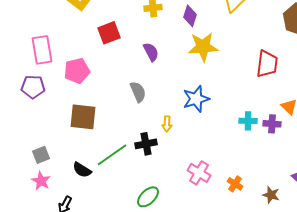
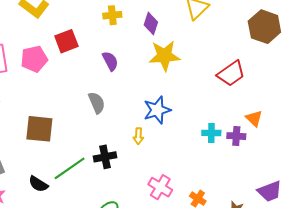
red trapezoid: (267, 64) -> (231, 74), turned 48
pink pentagon: (77, 71) -> (34, 59), moved
yellow arrow: (167, 124) -> (138, 136), moved

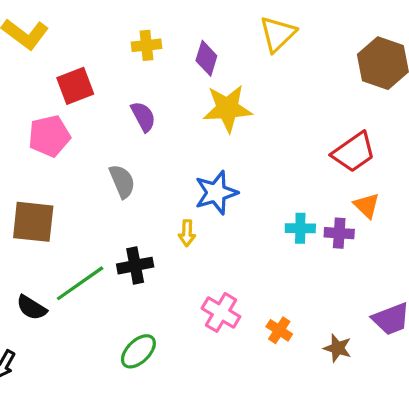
pink pentagon: (34, 59) -> (49, 136), moved
red trapezoid: (231, 74) -> (354, 152), moved

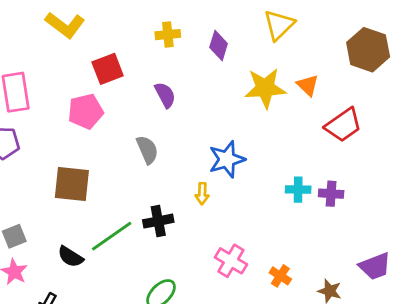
yellow star: (227, 108) -> (265, 88), moved
orange triangle: (367, 206) -> (308, 85), moved

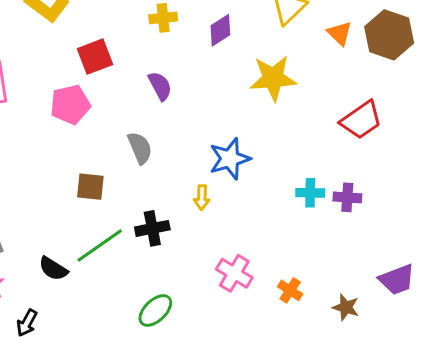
purple diamond: (219, 46) -> (220, 30), turned 40
orange triangle: (308, 85) -> (340, 33), moved
brown square: (72, 184) -> (90, 187), moved, size x0.7

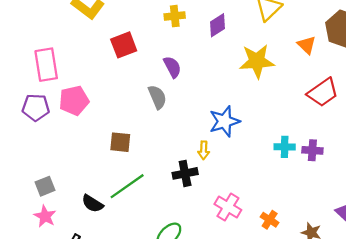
orange triangle: (340, 33) -> (307, 45), moved
pink pentagon: (70, 105) -> (74, 101), moved
gray semicircle: (140, 148) -> (157, 97), moved
black cross: (152, 228) -> (185, 173), moved

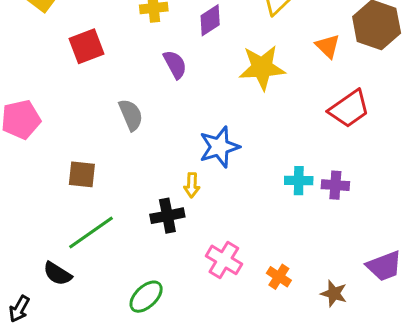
purple semicircle: (172, 67) -> (175, 64), moved
black semicircle: (92, 204) -> (57, 274), moved

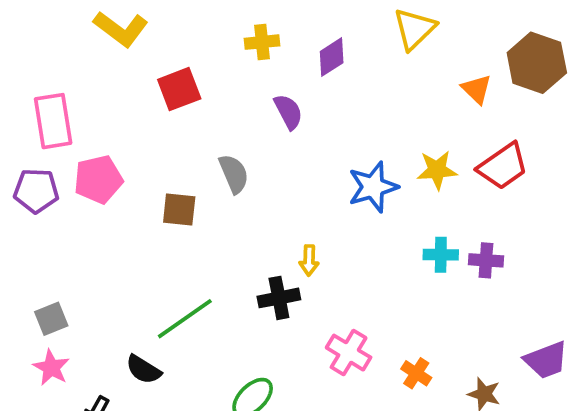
yellow star: (262, 68) -> (437, 170), moved, size x0.7
blue star: (219, 147) -> (373, 187), moved
brown square: (82, 174) -> (179, 210), moved

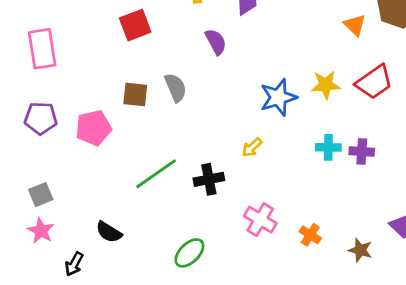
pink pentagon: (98, 179) -> (94, 128), moved
purple pentagon: (36, 191) -> (41, 118), moved
brown square: (179, 210) -> (135, 95), moved
yellow arrow: (309, 260) -> (252, 147), moved, turned 45
green line: (185, 319) -> (156, 174), moved

